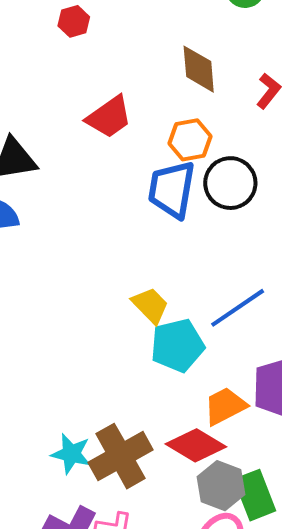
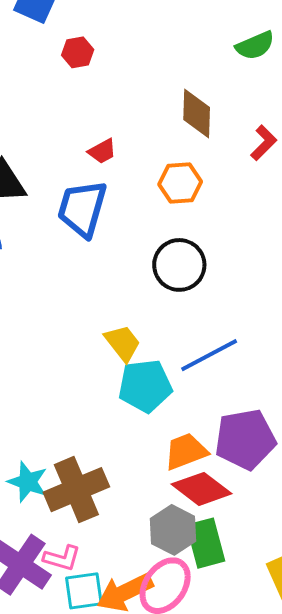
red trapezoid: (109, 117) -> (102, 151), size x0.6
black circle: (230, 183) -> (179, 265), moved
blue trapezoid: (172, 189) -> (82, 209), moved
red diamond: (196, 445) -> (201, 489), moved

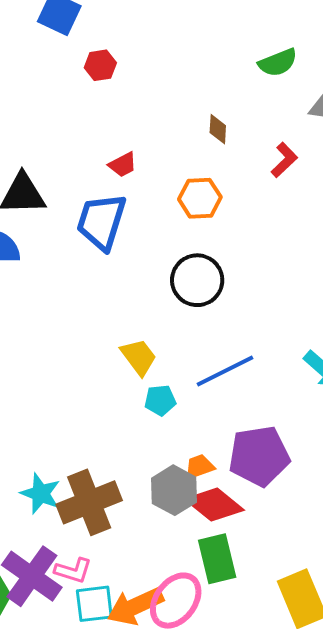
brown diamond: (197, 114) -> (218, 129), size x0.6
cyan pentagon: (145, 386) -> (160, 400), size x0.6
orange trapezoid: (186, 451) -> (199, 467), size x0.7
gray hexagon: (173, 530) -> (174, 490), moved

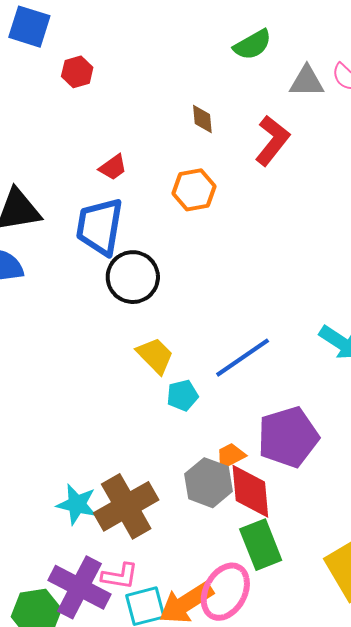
red L-shape: (284, 160) -> (272, 140), size x1.4
black circle: (197, 280) -> (133, 277), moved
red diamond: (214, 505) -> (250, 491), turned 54

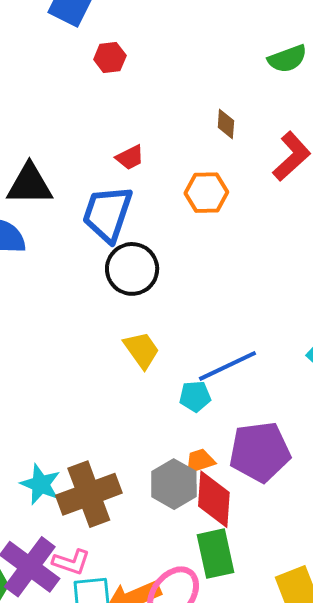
cyan pentagon: (182, 395) -> (195, 396), moved

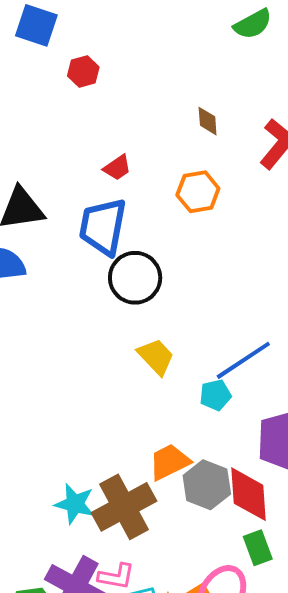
green semicircle: (287, 59) -> (253, 24), moved
orange trapezoid: (200, 461) -> (169, 462), moved, size x1.4
green rectangle: (215, 554) -> (258, 548), size x0.7

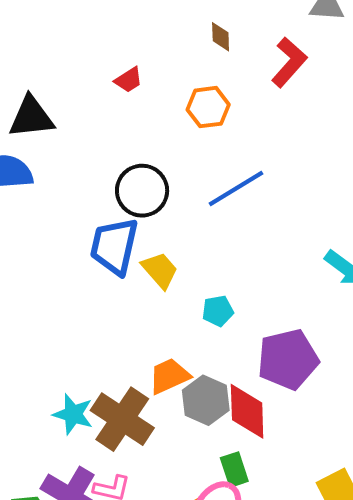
blue trapezoid: (103, 227) -> (114, 246), moved
blue line: (243, 360) -> (236, 188), moved
brown cross: (124, 507) -> (122, 419), turned -30
green rectangle: (258, 548) -> (234, 470), moved

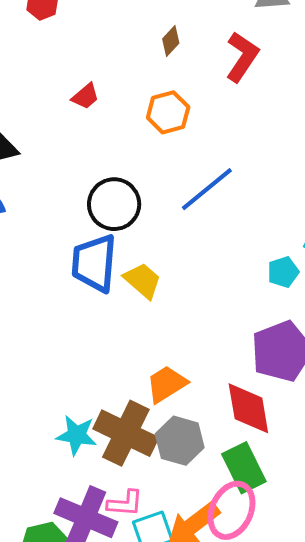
brown diamond: (221, 37) -> (171, 41), turned 52
cyan pentagon: (218, 311) -> (283, 272), moved
gray hexagon: (206, 400) -> (180, 441), moved
green rectangle: (234, 470) -> (244, 468), size x1.4

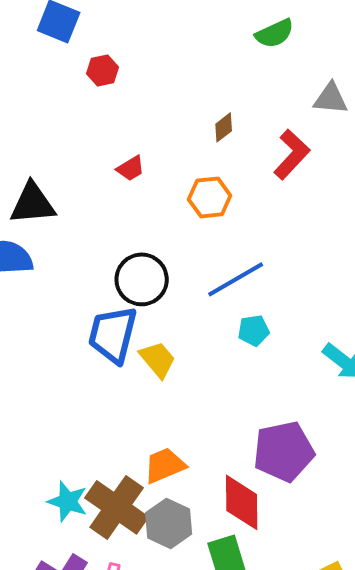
cyan pentagon: (283, 272) -> (254, 330), moved

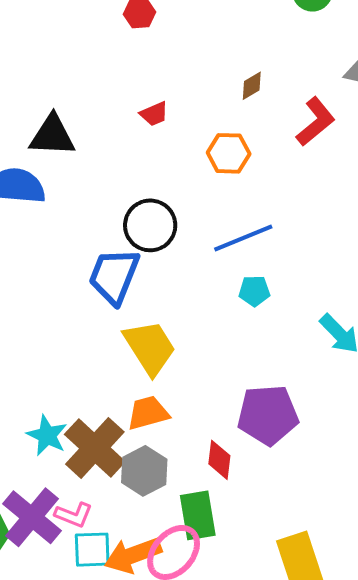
yellow trapezoid: (158, 359) -> (150, 347), moved, size x1.5
red diamond: (242, 502) -> (219, 460), size x0.7

